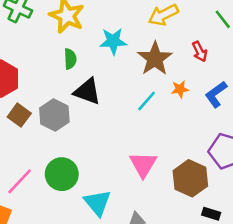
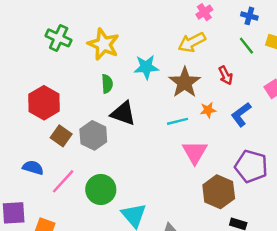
cyan line: (147, 101) -> (178, 121), turned 36
pink triangle: (143, 164) -> (195, 152), moved
pink line: (20, 181) -> (63, 181), moved

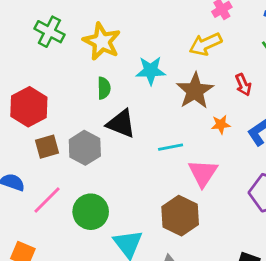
cyan line: (178, 121) -> (171, 147), moved
brown square: (61, 136) -> (47, 147), turned 36
brown hexagon: (219, 192) -> (180, 216), moved

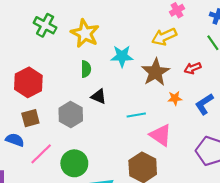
red arrow: (243, 85) -> (193, 68), turned 91
black triangle: (121, 124) -> (99, 96), size x0.7
brown square: (47, 147) -> (30, 118), moved
pink triangle: (203, 173) -> (161, 135), turned -30

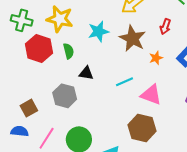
red arrow: (193, 68) -> (165, 27), turned -35
red hexagon: (28, 82) -> (39, 48), moved

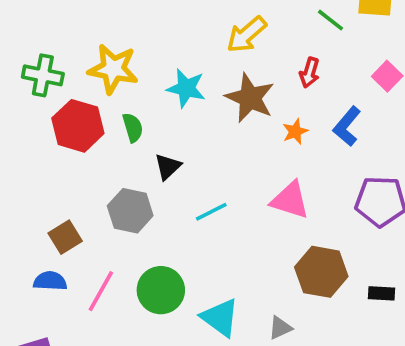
cyan star: (98, 31) -> (186, 88), turned 30
black triangle: (86, 73) -> (168, 167), turned -49
cyan line: (124, 82) -> (211, 212), moved
brown hexagon: (142, 128) -> (321, 272), moved

